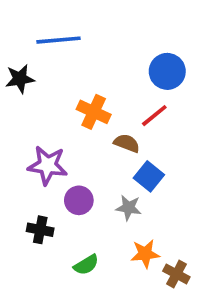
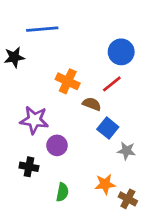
gray star: (129, 208) -> (126, 151), moved
green semicircle: (86, 265) -> (62, 192), turned -48

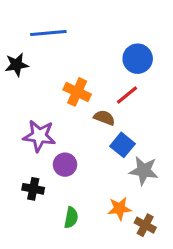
gray star: (126, 151) -> (144, 171), size x1.4

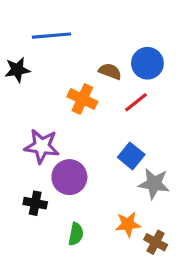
brown semicircle: (104, 118) -> (110, 71), moved
purple circle: (65, 165) -> (69, 177), size x1.4

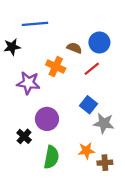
purple star: (42, 146) -> (28, 83), moved
black cross: (35, 203) -> (24, 136), turned 32
green semicircle: (76, 234) -> (51, 157), size x1.5
brown cross: (156, 242) -> (105, 163), turned -32

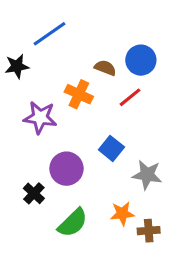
blue line: (35, 24) -> (49, 34), turned -30
blue square: (88, 105) -> (111, 148), moved
green semicircle: (51, 157) -> (73, 223), turned 35

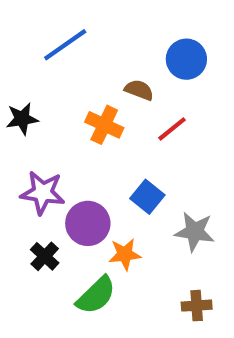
blue circle: (141, 60) -> (186, 59), moved
black star: (17, 66) -> (22, 119), moved
purple star: (40, 117) -> (43, 193), moved
orange star: (122, 214) -> (125, 254), moved

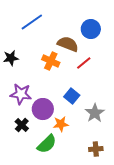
brown semicircle: (139, 90) -> (68, 44), size x1.5
gray star: (195, 232) -> (95, 113), turned 30

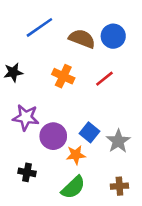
brown semicircle: (68, 44) -> (82, 39), moved
blue square: (72, 96) -> (89, 132), moved
black cross: (22, 125) -> (27, 172), moved, turned -32
green semicircle: (47, 144) -> (73, 187), moved

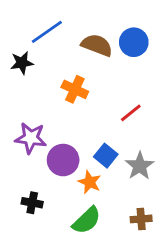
black star: (13, 72) -> (22, 63), moved
red line: (104, 79) -> (131, 113), moved
orange star: (76, 155) -> (90, 182), turned 30

